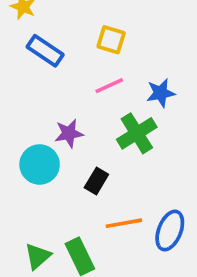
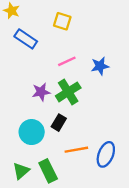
yellow square: (111, 40) -> (62, 21), moved
green cross: (137, 133) -> (68, 92), moved
cyan circle: (40, 164) -> (32, 132), moved

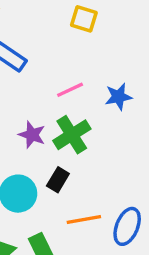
yellow square: (62, 21) -> (84, 19), moved
purple star: (41, 92) -> (32, 135), turned 30

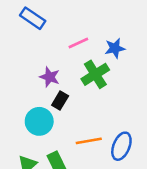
green cross: (72, 135) -> (95, 74), moved
black rectangle: (58, 180) -> (60, 100), moved

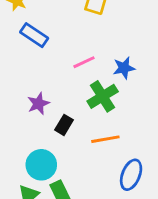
purple star: (50, 77) -> (38, 104), moved, turned 30
cyan circle: (39, 121) -> (41, 165), moved
orange line: (89, 141) -> (105, 139), moved

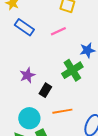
pink line: (84, 62) -> (58, 31), moved
orange line: (105, 139) -> (62, 111), moved

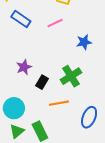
green cross: (72, 70) -> (71, 76), moved
cyan circle: (29, 118) -> (14, 108), moved

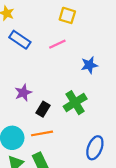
orange line: (59, 103) -> (42, 133), moved

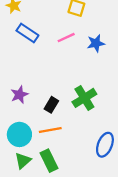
blue star: (89, 65) -> (96, 43), moved
purple star: (23, 93) -> (19, 95), moved

